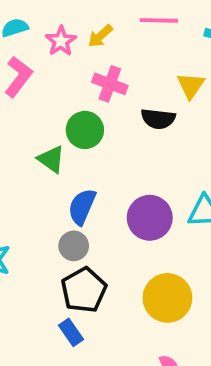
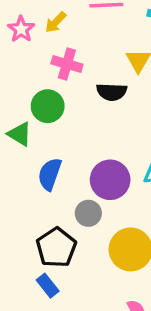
gray circle: (74, 246) -> (88, 213), moved

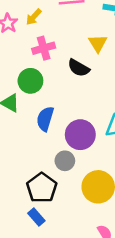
pink cross: (67, 64) -> (44, 48), turned -30
black semicircle: (112, 92) -> (79, 68), turned 30
blue semicircle: (50, 174) -> (45, 119), moved

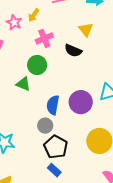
blue semicircle: (45, 119) -> (53, 105), moved
gray circle: (65, 161) -> (45, 126), moved

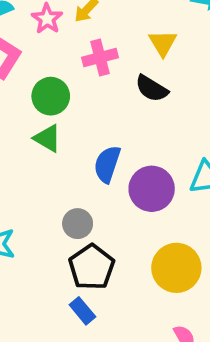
yellow triangle: (86, 30) -> (163, 43), moved
green circle: (37, 65) -> (51, 96), moved
blue semicircle: (53, 105) -> (107, 164), moved

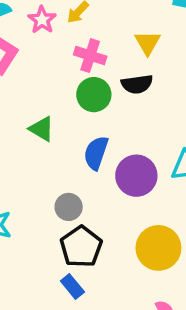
pink cross: (100, 57) -> (90, 56), turned 32
black semicircle: (152, 88) -> (137, 84), turned -40
green circle: (51, 96) -> (94, 95), moved

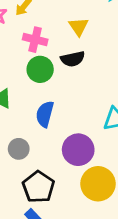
purple circle: (136, 176) -> (78, 150), moved
gray circle: (69, 207) -> (19, 149), moved

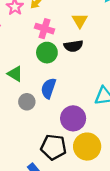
gray circle: (19, 149) -> (27, 102), moved
black pentagon: (38, 187) -> (54, 147), moved, turned -30

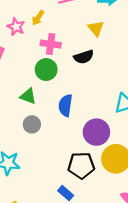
yellow triangle: (80, 21) -> (96, 28), moved
green circle: (47, 53) -> (46, 70), moved
gray circle: (27, 102) -> (32, 124), moved

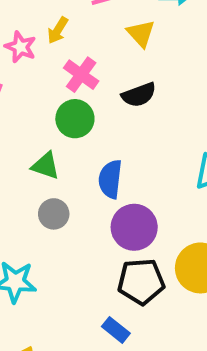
yellow triangle: (96, 28) -> (141, 33), moved
pink cross: (51, 44) -> (81, 75), turned 30
purple circle: (96, 132) -> (134, 227), moved

